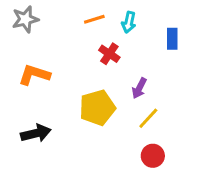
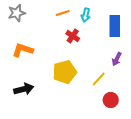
blue rectangle: (172, 39) -> (115, 26), size x1.5
purple arrow: (139, 88) -> (117, 59), moved
red circle: (153, 156) -> (111, 100), moved

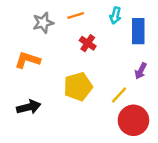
gray star: (17, 13) -> (43, 23), moved
cyan arrow: (86, 15) -> (115, 15), moved
red circle: (111, 100) -> (133, 120), size x1.6

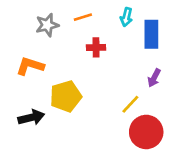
red cross: (88, 43) -> (96, 47), turned -35
yellow pentagon: (78, 87) -> (66, 96), moved

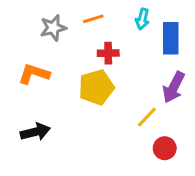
purple arrow: (154, 78) -> (174, 87), size x1.5
yellow pentagon: (66, 96) -> (96, 87), moved
red circle: (146, 132) -> (165, 148), size x0.6

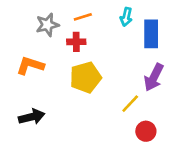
red cross: (108, 53) -> (76, 42), moved

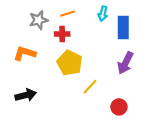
yellow pentagon: (85, 77) -> (70, 63), turned -30
yellow line: (130, 104) -> (90, 87), moved

